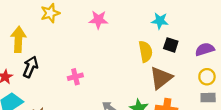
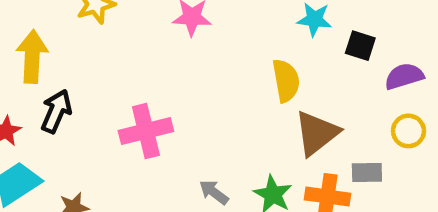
black square: (171, 45) -> (360, 46), moved
pink cross: (75, 77) -> (146, 131), size x1.6
gray rectangle: (208, 98) -> (367, 173), moved

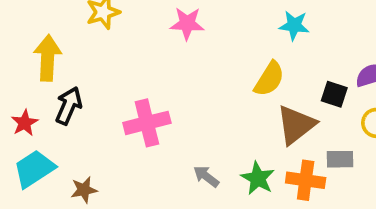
black square: (360, 46) -> (334, 94), moved
yellow semicircle: (286, 81) -> (269, 79), turned 42

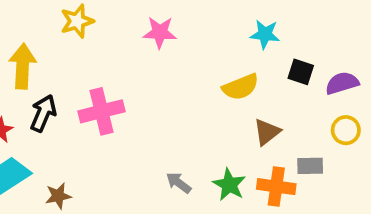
yellow semicircle: (269, 79) -> (241, 87), turned 36
black square: (334, 94) -> (301, 72), moved
pink cross: (147, 123) -> (101, 111), moved
brown triangle: (296, 125) -> (267, 132), size x0.7

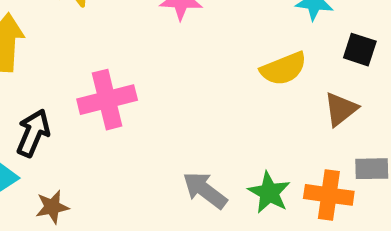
black arrow: (43, 113) -> (33, 133), moved
brown triangle: (267, 132) -> (341, 109), moved
gray arrow: (179, 183) -> (205, 190), size x1.4

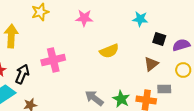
yellow semicircle: (284, 69) -> (109, 51), moved

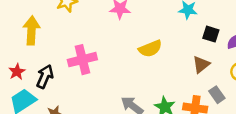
gray rectangle: (164, 89) -> (217, 95), turned 56

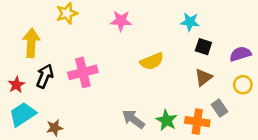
black square: (211, 34) -> (203, 47), moved
black arrow: (45, 77) -> (45, 76), moved

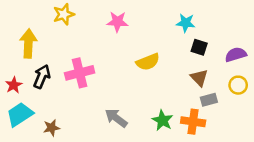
brown triangle: (203, 77) -> (199, 78), turned -36
gray rectangle: (219, 108) -> (209, 100), moved, turned -70
gray arrow: (133, 119) -> (116, 118), moved

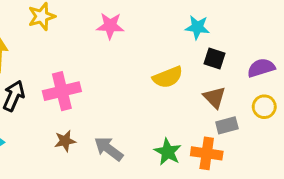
yellow semicircle: (148, 62) -> (168, 77), moved
brown star: (52, 128) -> (65, 141), moved

